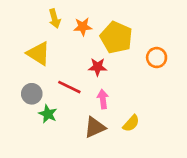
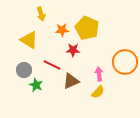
orange star: (83, 27) -> (62, 30), moved
orange circle: (157, 58) -> (125, 62), moved, size x1.6
pink arrow: (103, 99) -> (99, 74), moved
brown triangle: (95, 127) -> (71, 81), moved

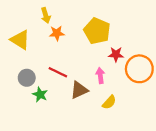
orange star: (62, 30) -> (57, 33), moved
yellow triangle: (29, 40) -> (20, 40), moved
red star: (73, 50) -> (116, 54), moved
pink arrow: (99, 74) -> (100, 76), moved

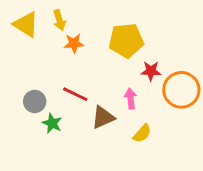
yellow pentagon: (97, 31) -> (126, 40), turned -30
yellow triangle: (20, 40) -> (26, 25), moved

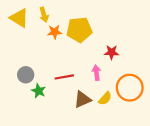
yellow pentagon: (126, 40) -> (79, 30), moved
orange circle: (181, 90) -> (130, 88), moved
red line: (75, 94) -> (64, 77), moved, turned -36
brown triangle: (103, 117) -> (83, 99), moved

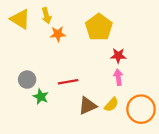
yellow pentagon: (79, 30) -> (99, 27), moved, turned -30
pink arrow: (96, 73) -> (118, 77), moved
orange circle: (130, 88) -> (141, 109), moved

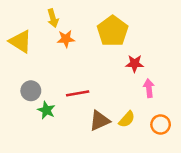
yellow triangle: (20, 19) -> (20, 41), moved
pink arrow: (118, 77) -> (149, 88), moved
orange circle: (141, 109) -> (161, 125), size x0.6

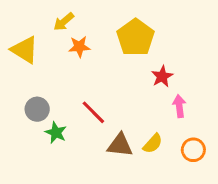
yellow arrow: (53, 18) -> (64, 22), turned 66
red star: (135, 64) -> (162, 76), turned -30
red line: (78, 93) -> (93, 112), turned 55
brown triangle: (100, 121) -> (120, 145), turned 30

